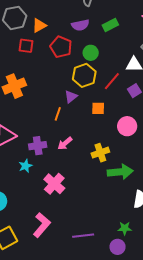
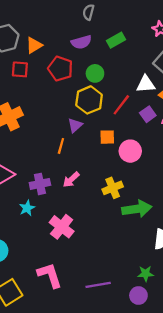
pink circle: (127, 126) -> (130, 151), moved
pink L-shape: (42, 225) -> (50, 275), turned -55

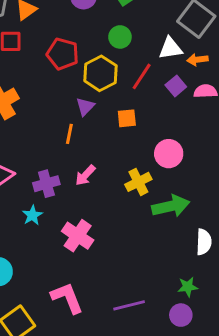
red pentagon: (60, 69) -> (63, 54), moved
green circle: (95, 73) -> (120, 37), moved
pink circle: (130, 151) -> (169, 154), moved

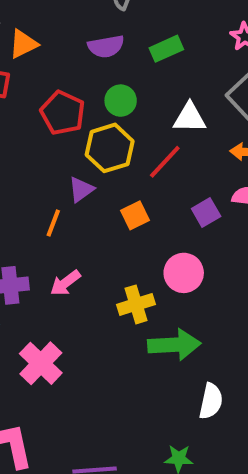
green circle: (120, 37) -> (121, 101), moved
white triangle: (170, 48) -> (190, 118), moved
purple square: (176, 86) -> (206, 213), moved
orange square: (127, 118) -> (135, 215), turned -30

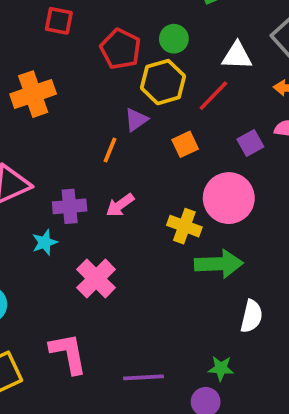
pink circle: (184, 273) -> (229, 198), size x1.4
yellow cross: (136, 304) -> (184, 226), turned 36

